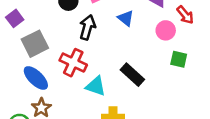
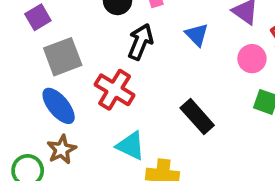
cyan triangle: (96, 86) -> (131, 146), moved

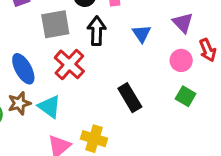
black arrow: (140, 42) -> (97, 31), turned -32
gray square: (63, 57) -> (55, 24), moved
cyan triangle: (131, 146) -> (49, 107), moved

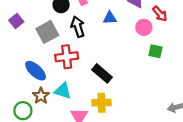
blue triangle: (142, 34) -> (110, 18), turned -40
red cross: (69, 64) -> (67, 57), turned -30
black rectangle: (130, 98) -> (102, 73), moved

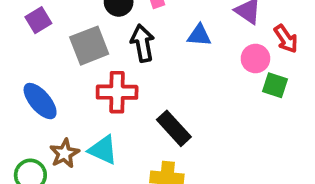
green square: (155, 51) -> (275, 85), moved
blue ellipse: (36, 71) -> (40, 101), moved

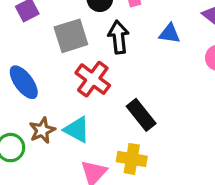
red cross: (117, 92) -> (93, 79), turned 32

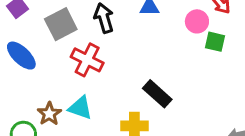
blue ellipse: (24, 82) -> (21, 56), moved
black rectangle: (141, 115) -> (157, 94), moved

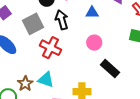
pink circle: (197, 21) -> (94, 43), moved
black rectangle: (157, 94) -> (110, 69), moved

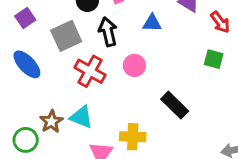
pink circle: (94, 43) -> (134, 65), moved

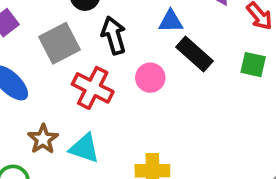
black rectangle: (175, 105) -> (194, 54), moved
brown star: (51, 121) -> (43, 139), moved

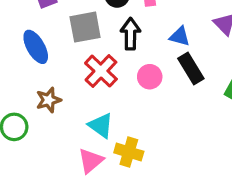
cyan triangle: (84, 148) -> (101, 125), moved

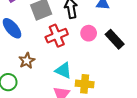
black rectangle: (191, 68) -> (115, 39), moved
red cross: (101, 71) -> (57, 36), turned 35

